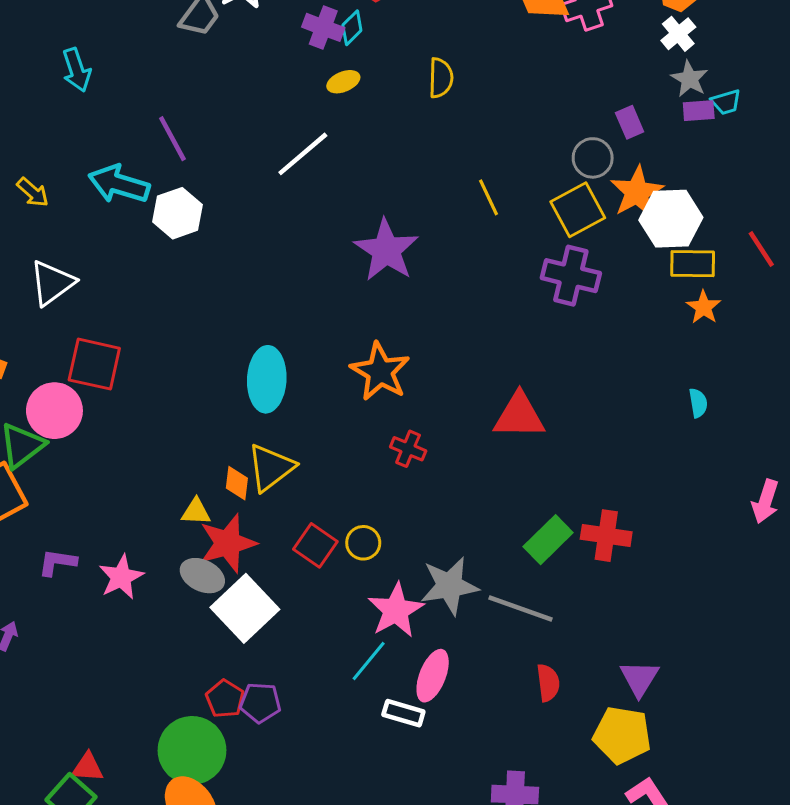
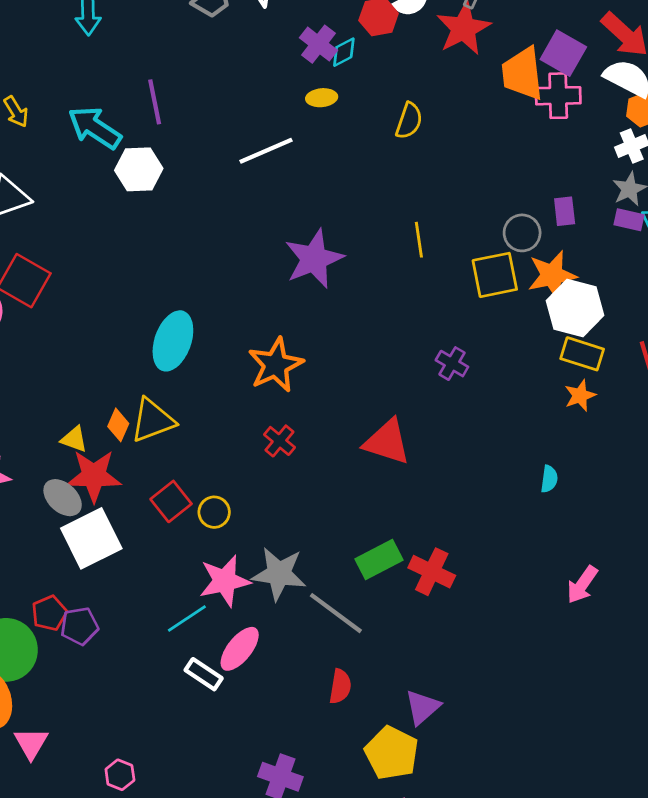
purple cross: (571, 276) -> (452, 364), moved, size x0.6
purple pentagon: (260, 703) -> (79, 626), turned -30

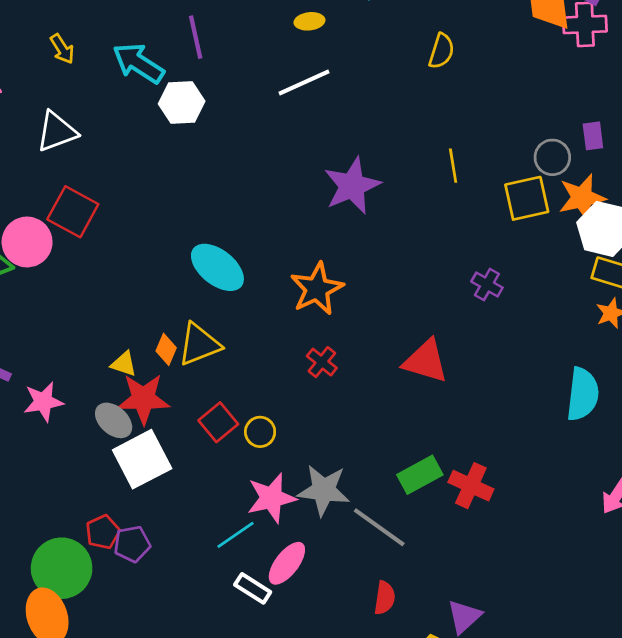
yellow ellipse: (322, 98) -> (309, 21), moved
cyan ellipse: (173, 341) -> (217, 267), turned -70
cyan semicircle: (549, 479) -> (583, 394), size x2.0

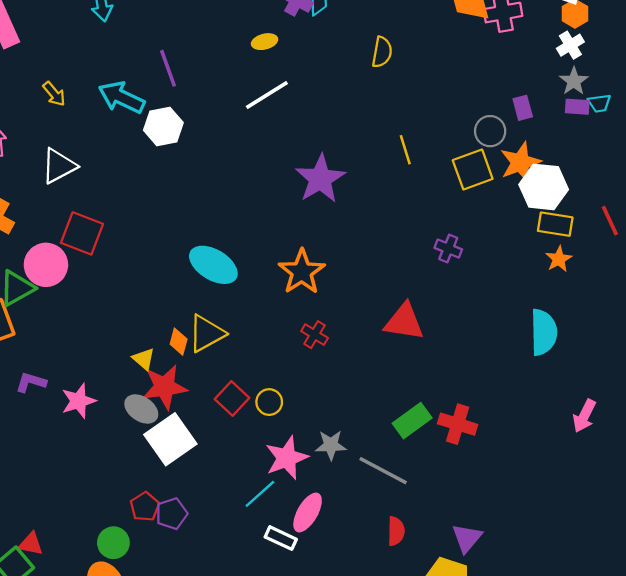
yellow triangle: (124, 364) -> (144, 359), turned 30
gray star: (324, 490) -> (331, 445), size x0.7
green circle: (62, 568) -> (113, 543), size x0.6

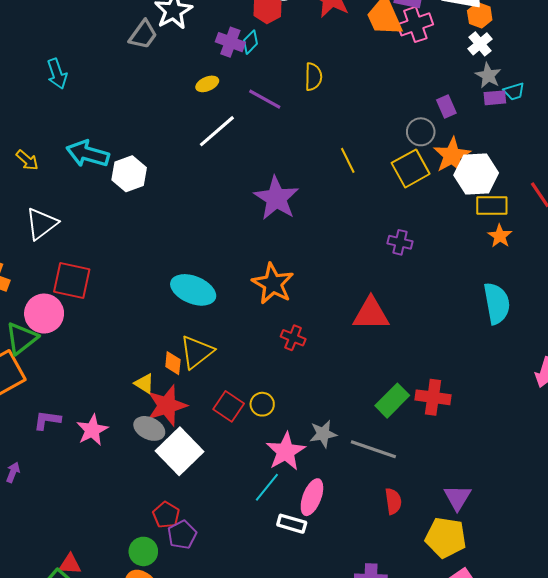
purple line: (168, 68) -> (265, 99), moved, turned -32
purple pentagon: (172, 514) -> (182, 535), moved

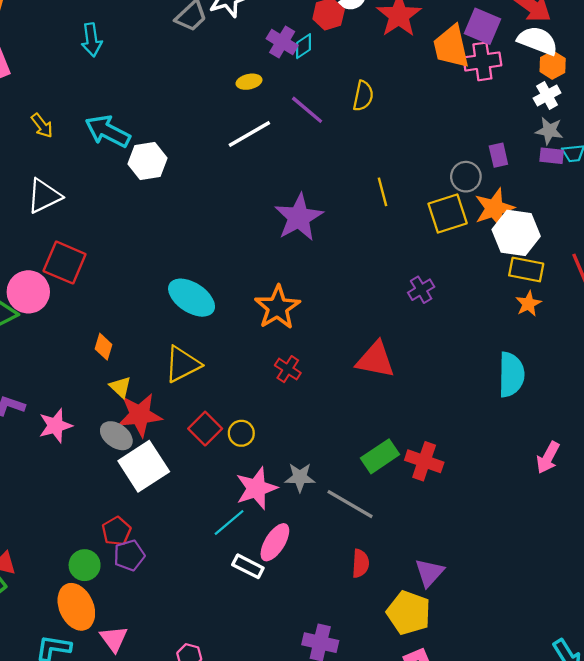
gray star: (488, 75) -> (549, 131), turned -30
purple cross: (400, 242) -> (421, 290), turned 35
orange diamond: (173, 363) -> (104, 347), moved

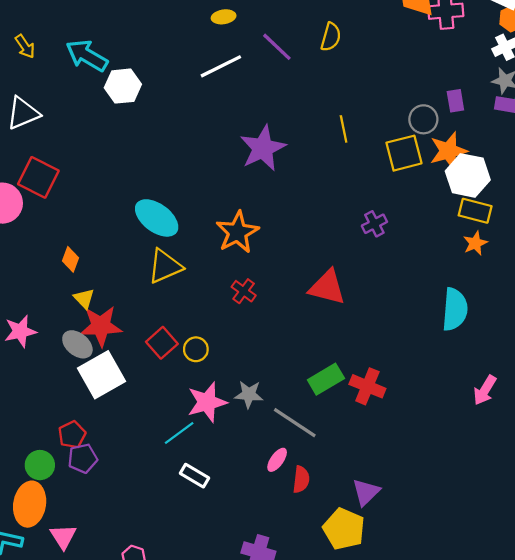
yellow triangle: (182, 364) -> (165, 266), moved
pink ellipse: (275, 542) -> (277, 460), moved, size x0.7
orange ellipse: (76, 607) -> (30, 504), turned 30

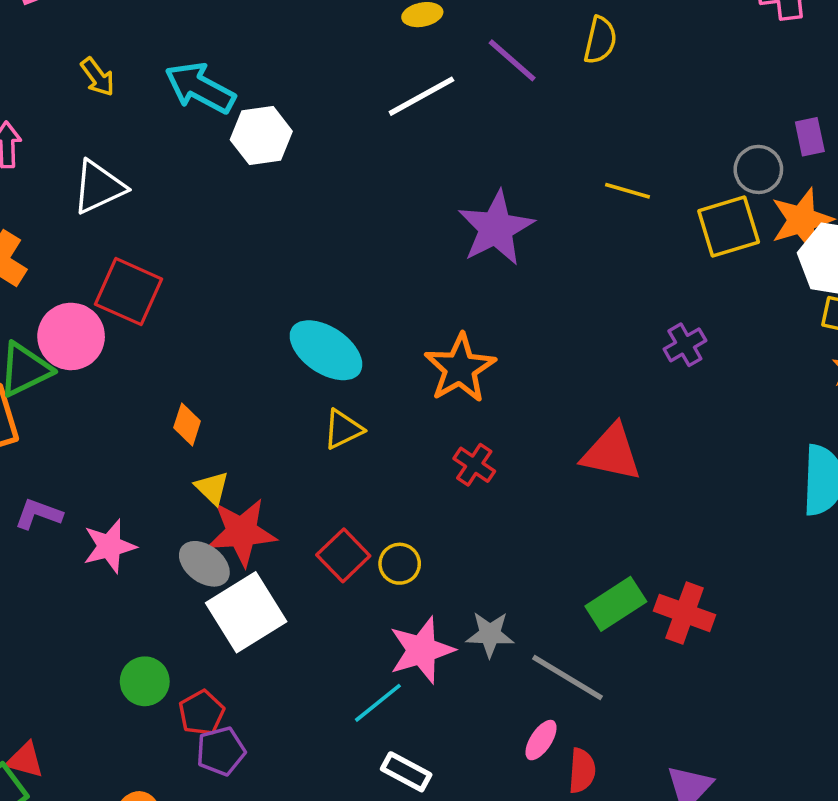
yellow line: (344, 129) -> (628, 191), turned -60
yellow triangle: (165, 266) -> (343, 429), size x0.7
green circle: (40, 465) -> (145, 681), moved

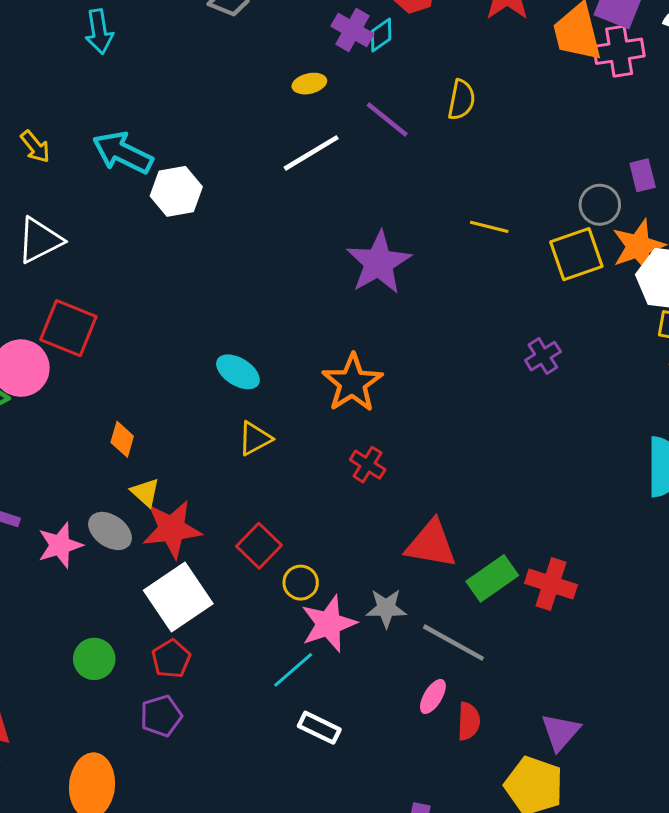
cyan ellipse: (326, 350) -> (238, 372), size x0.7
red triangle: (612, 453) -> (431, 544), moved
gray ellipse: (204, 564) -> (110, 531), moved
yellow circle: (400, 564) -> (301, 583), moved
red pentagon: (202, 713) -> (171, 659), moved

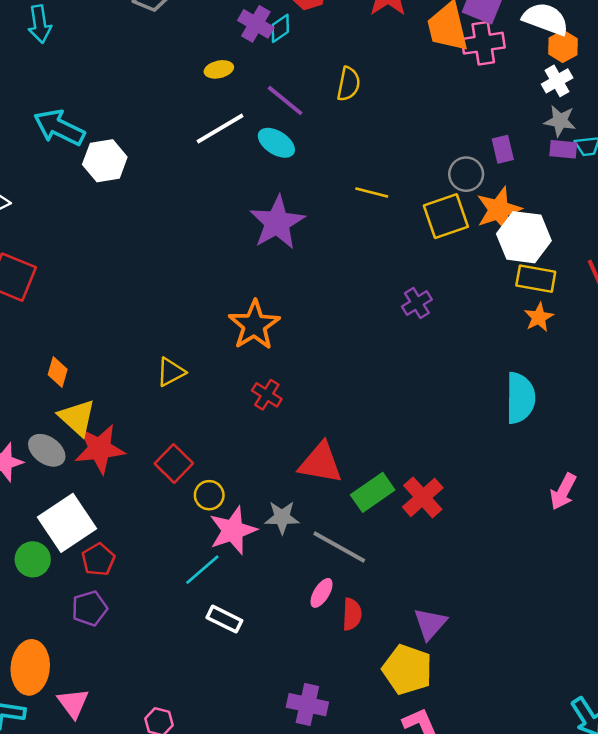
cyan ellipse: (238, 372) -> (276, 143), moved
yellow triangle: (145, 492) -> (77, 418), size x1.5
red cross: (551, 584) -> (423, 497), turned 30
white square: (178, 597) -> (67, 523), moved

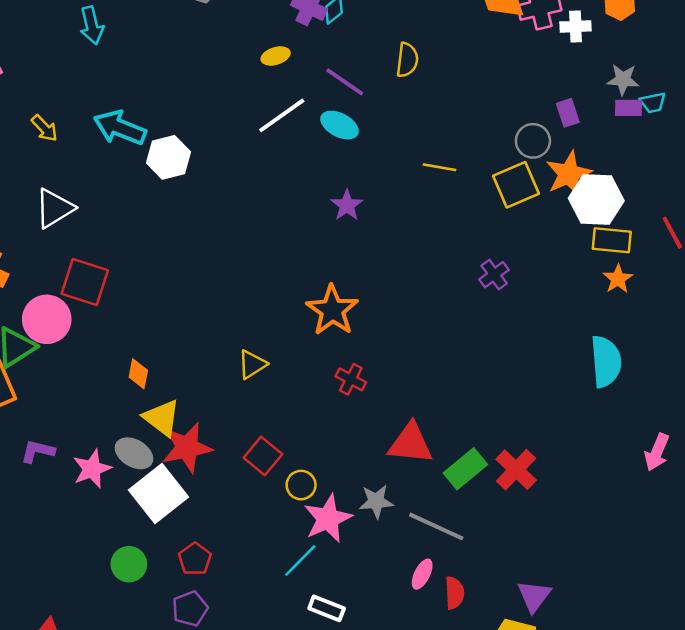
white cross: (557, 81) -> (576, 26), moved, turned 32
purple star: (277, 223) -> (347, 205), size x0.6
white square: (67, 523) -> (158, 493), moved

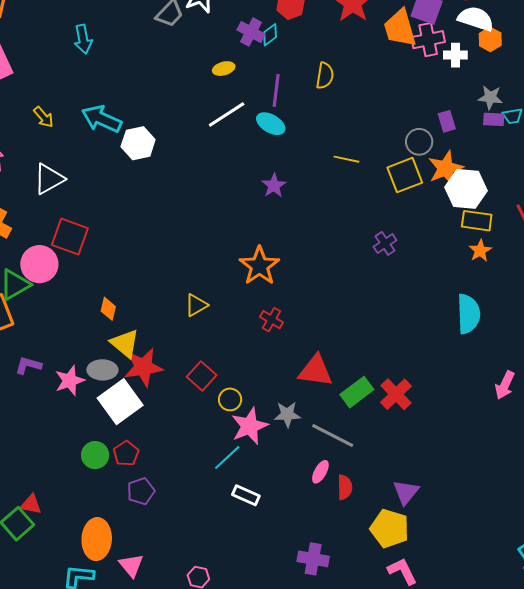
purple line: (345, 82) -> (276, 91), turned 60
gray ellipse: (134, 453) -> (102, 370), turned -32
red pentagon: (195, 559) -> (126, 453), moved

